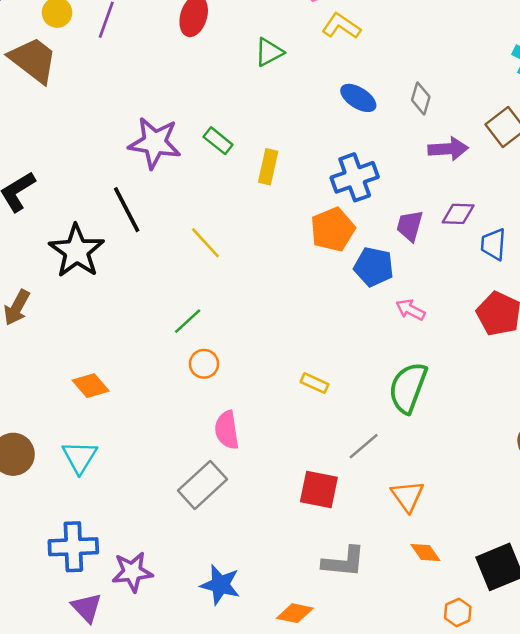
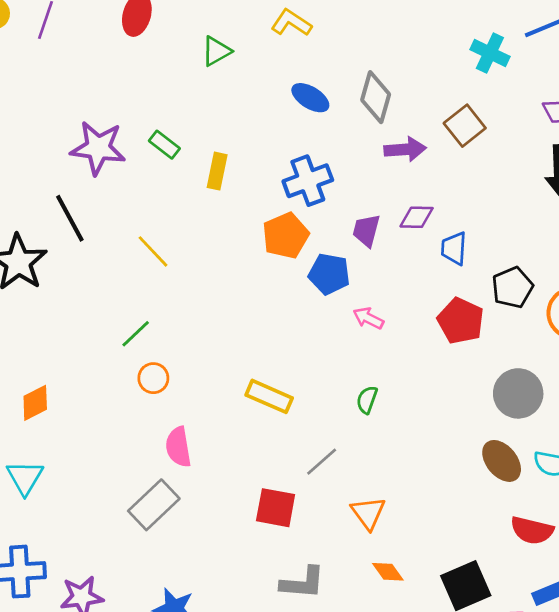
gray diamond: (421, 98) -> (376, 97), size x1.5
yellow rectangle: (314, 383) -> (269, 396), size x1.6
orange diamond: (91, 386) -> (35, 403), turned -75
green semicircle: (408, 388) -> (367, 400), size x0.5

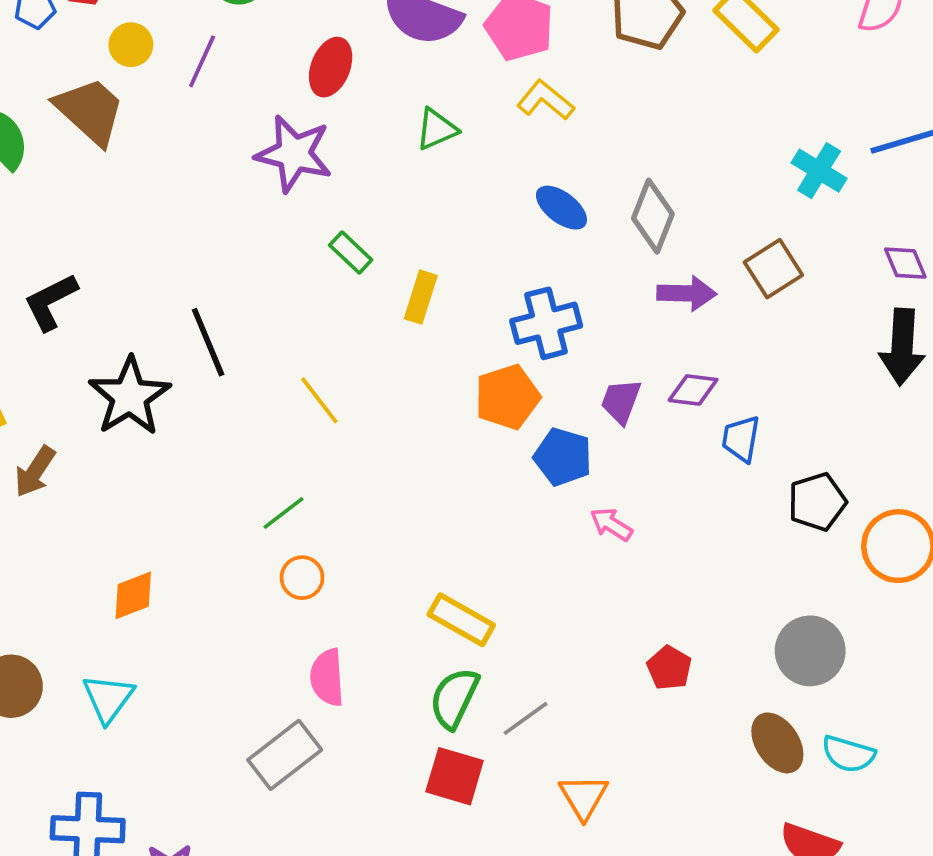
purple star: (98, 148) -> (294, 154), moved
red pentagon: (461, 321) -> (669, 668), moved, size x0.7
green semicircle: (367, 400) -> (454, 698), moved, size x1.6

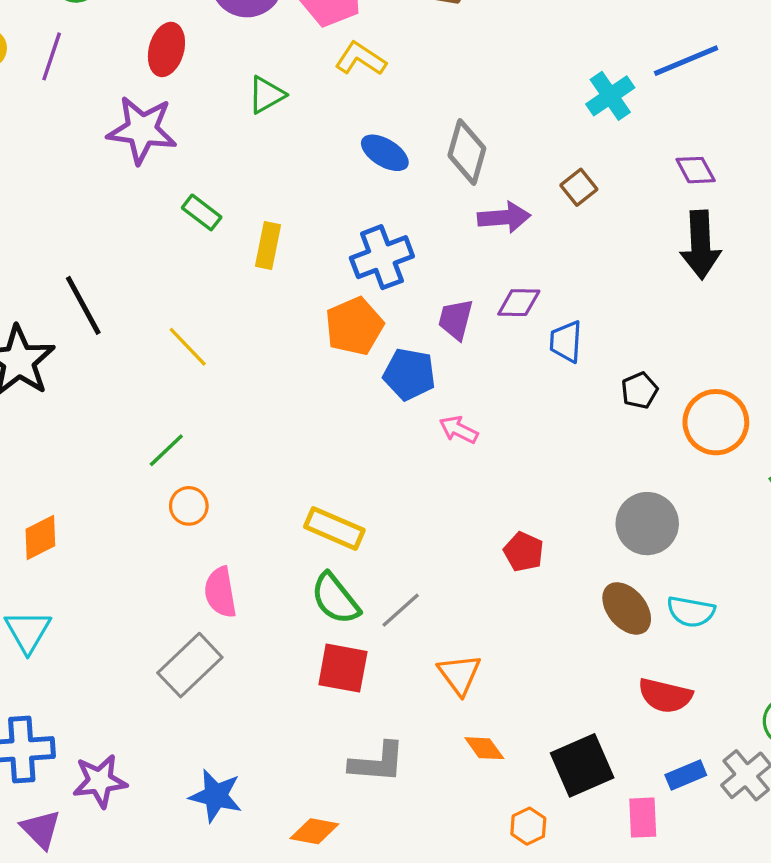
cyan cross: (819, 171) -> (610, 96), turned 30
brown square: (773, 269) -> (579, 187), size x0.7
black pentagon: (817, 502) -> (640, 390), size x0.7
green semicircle: (454, 698) -> (335, 599), turned -58

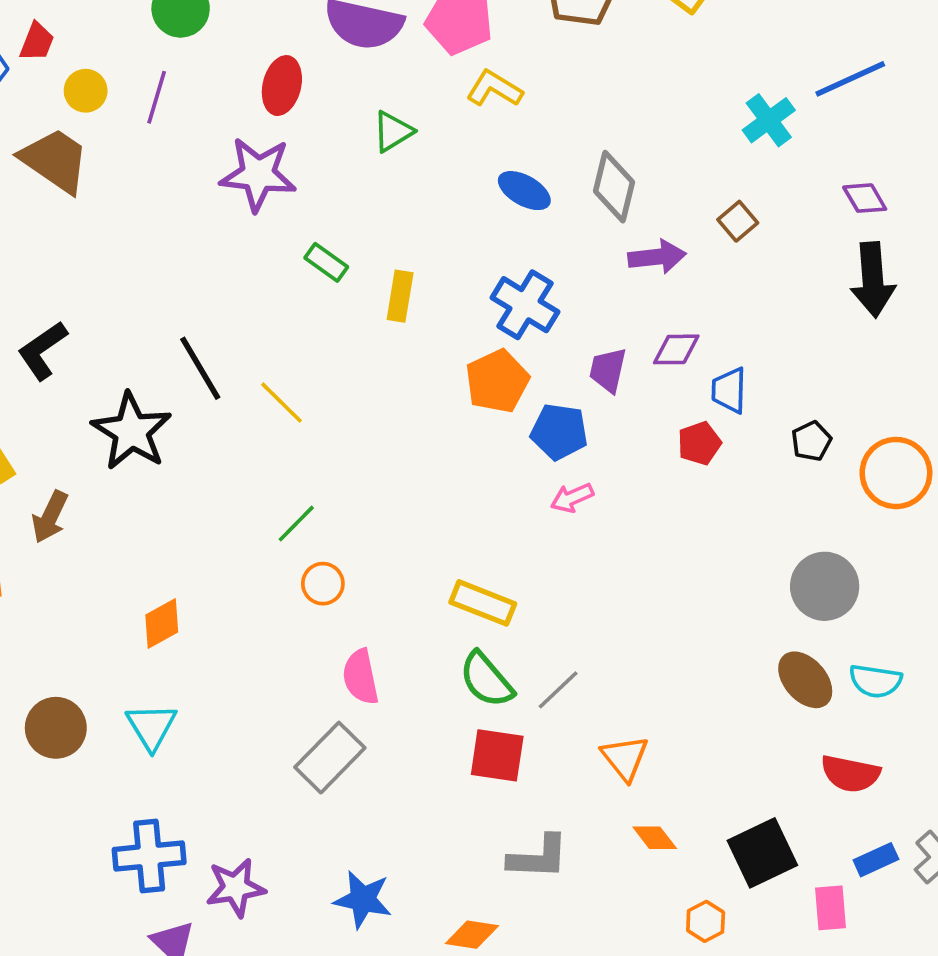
blue cross: (382, 257) -> (525, 305), turned -36
yellow line: (188, 347) -> (282, 403), moved
pink arrow: (459, 430) -> (572, 498), moved, turned -48
red pentagon: (524, 552) -> (699, 443), moved, turned 30

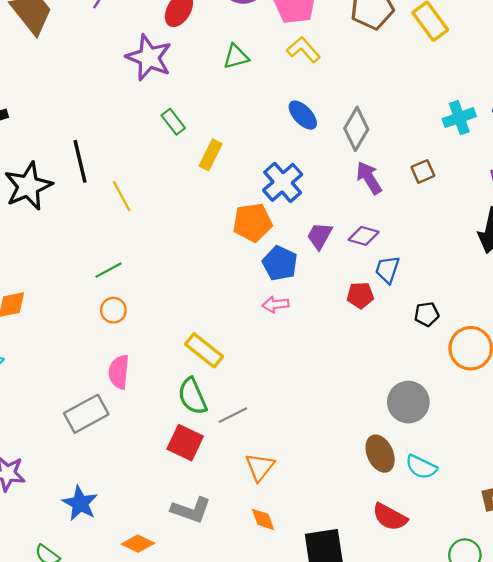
purple arrow: (657, 257) -> (369, 178), turned -132

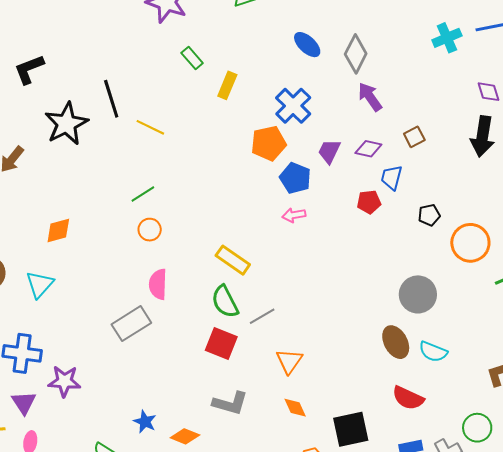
brown square: (423, 171) -> (414, 137), moved
yellow line: (122, 196) -> (150, 127), turned -32
blue star: (80, 503) -> (145, 422), moved, size x0.7

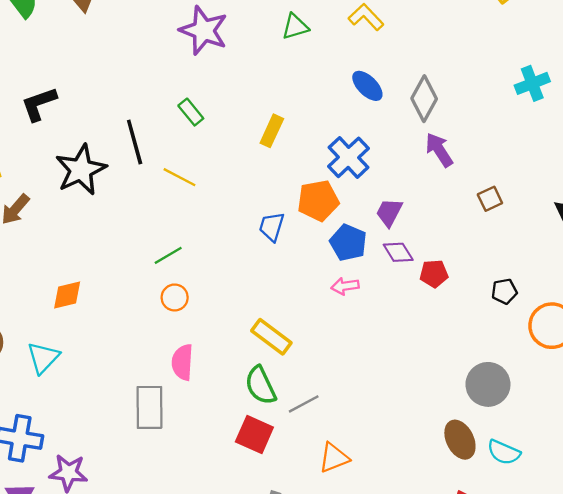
green rectangle: (192, 58) -> (191, 112), moved
purple diamond: (368, 149) -> (398, 252), moved, turned 44
blue trapezoid: (392, 177) -> (272, 227), moved
gray rectangle: (131, 324) -> (149, 407), turned -60
orange triangle: (289, 361) -> (334, 458), turned 32

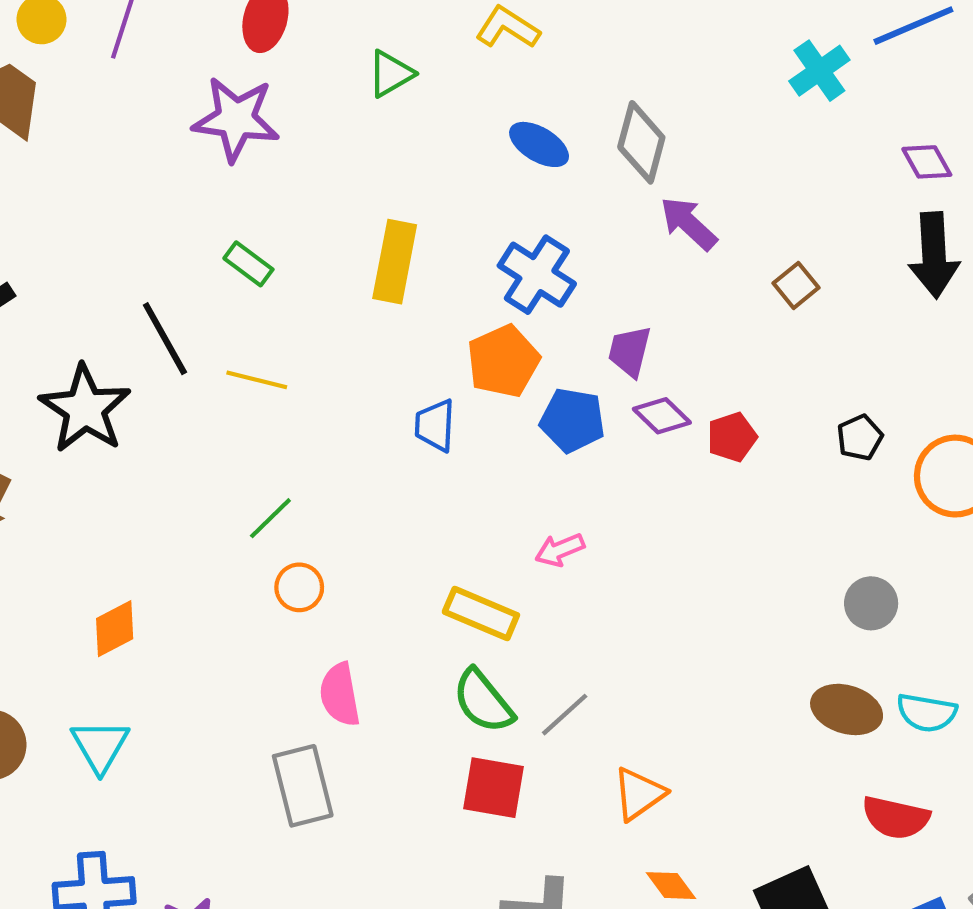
yellow rectangle: (272, 131) -> (395, 262), size x1.4
pink arrow: (345, 286) -> (560, 550), moved
gray circle: (488, 384) -> (871, 603), size x0.7
brown ellipse: (460, 440) -> (847, 709), turned -33

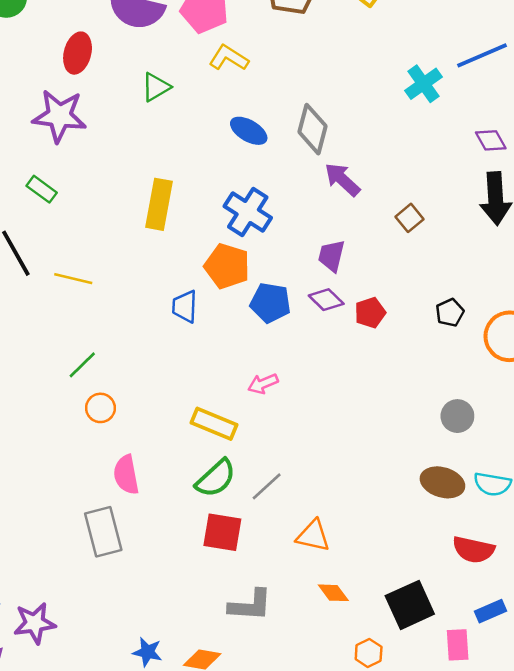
green rectangle: (248, 264) -> (42, 189), moved
purple trapezoid: (630, 351) -> (331, 256), moved
orange pentagon: (503, 361) -> (227, 266), turned -30
green semicircle: (483, 701) -> (216, 478), turned -93
orange triangle: (639, 794) -> (313, 536), turned 48

